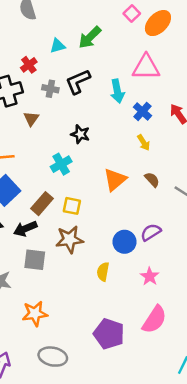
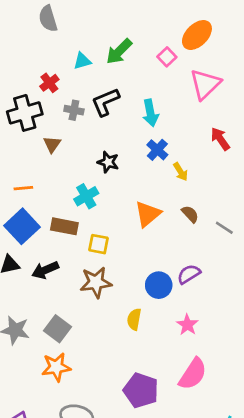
pink square: (132, 13) -> (167, 57), moved
pink triangle: (146, 67) -> (205, 84), moved, turned -44
blue cross: (142, 111) -> (157, 150), moved
brown rectangle: (42, 204) -> (64, 226), moved, turned 60
gray square: (35, 260) -> (58, 329), moved, turned 30

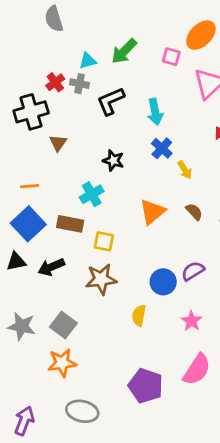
pink square: (167, 57) -> (171, 57), turned -30
gray cross: (74, 110) -> (80, 84), moved

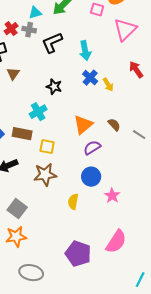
yellow arrow: (185, 170) -> (108, 85), moved
purple semicircle: (193, 271) -> (92, 148), moved
pink star: (191, 321) -> (112, 196), moved

